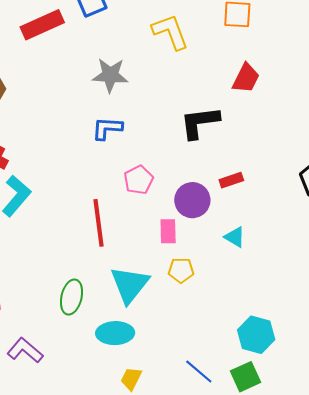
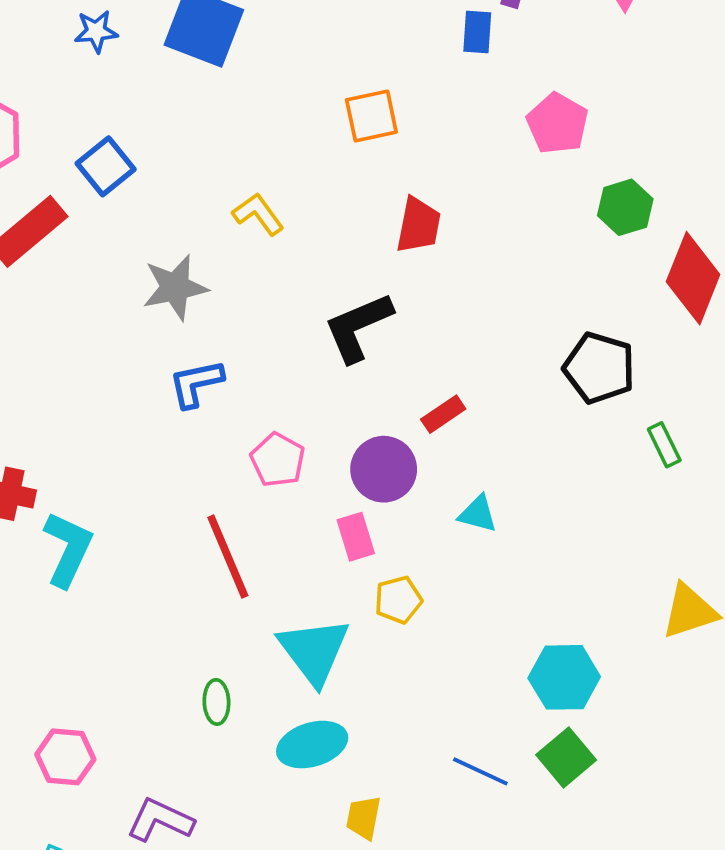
yellow L-shape: (170, 32) -> (258, 214), moved, size x0.7
green ellipse: (72, 297) -> (216, 702), size x0.7

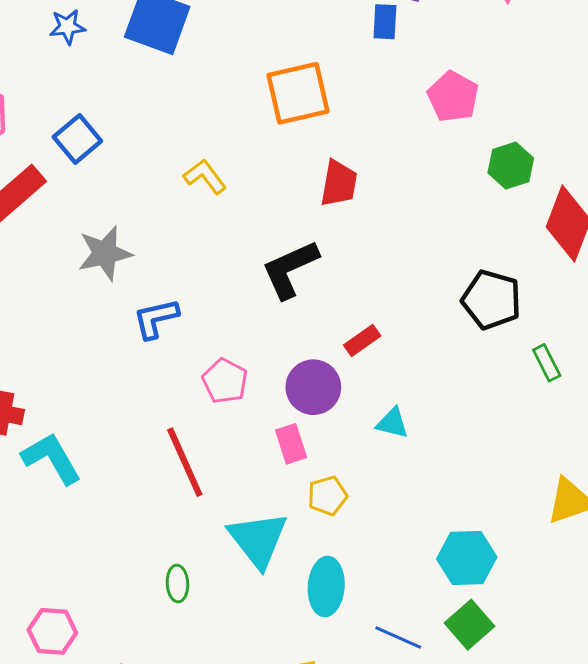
orange square: (371, 116) -> (298, 93), size x1.4
gray star: (175, 287) -> (105, 253), moved
cyan L-shape: (68, 549) -> (52, 458), turned -54
cyan ellipse: (312, 745) -> (326, 586), moved, turned -68

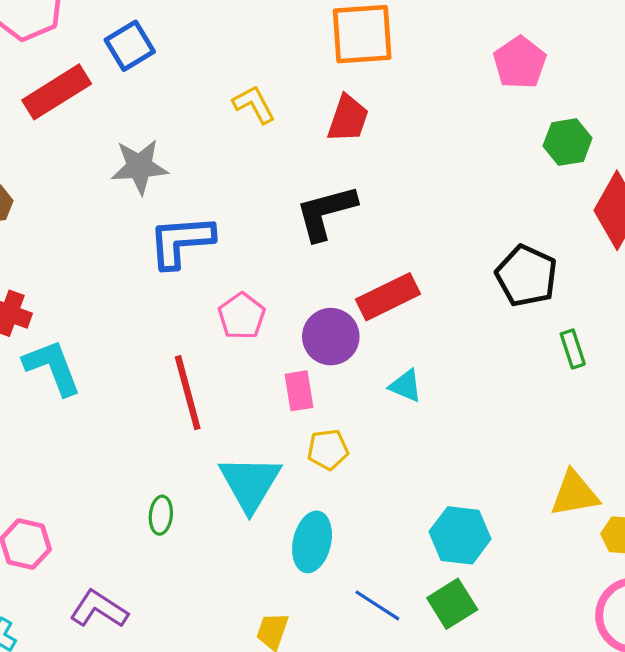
red trapezoid: (339, 183) -> (348, 119), moved
blue L-shape: (156, 319) -> (181, 241), size x1.4
red rectangle: (362, 340) -> (388, 297), size x1.6

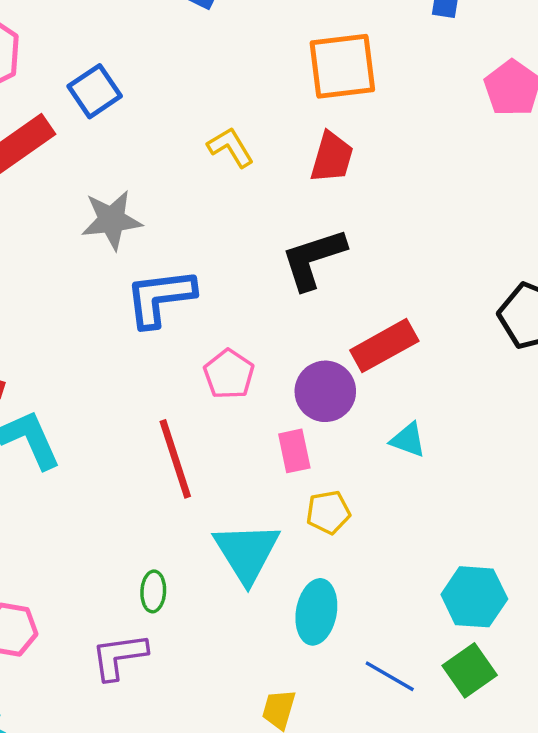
purple L-shape: (99, 609) -> (119, 656), moved, turned -38

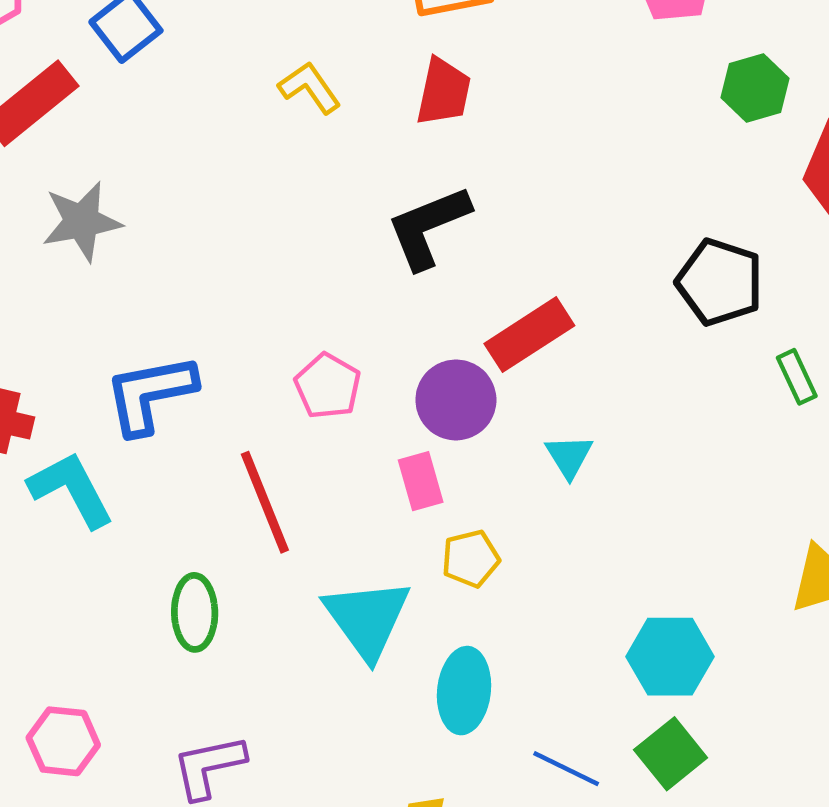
gray star: (112, 220) -> (82, 221), moved
blue L-shape: (160, 298) -> (150, 394), moved
cyan triangle: (408, 440) -> (569, 456), turned 42
green ellipse: (153, 591) -> (195, 612), moved, size x1.4

